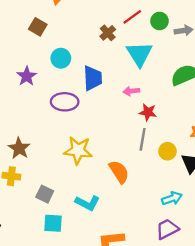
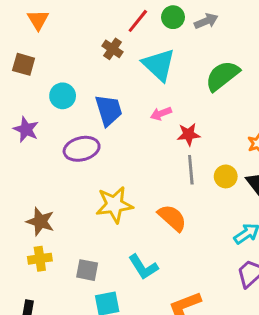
cyan L-shape: (88, 203) -> (143, 267), turned 45

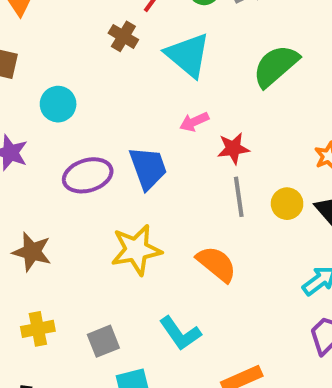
blue trapezoid: (109, 110) -> (148, 168), moved
brown star: (40, 222) -> (32, 252), moved
gray square: (87, 270) -> (103, 341), turned -30

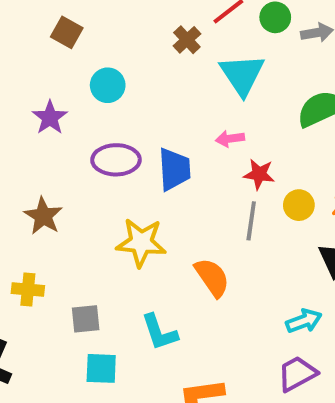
yellow circle: (287, 204) -> (299, 205), moved

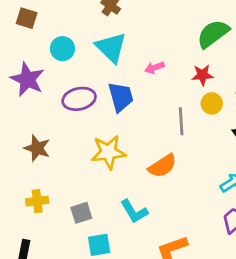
cyan triangle: (242, 75) -> (111, 48), moved
purple star: (50, 118) -> (27, 79), size x1.4
red star: (259, 174) -> (202, 75), moved
orange semicircle: (212, 277) -> (162, 166), turned 104

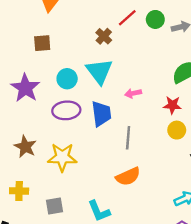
brown square: (27, 18) -> (42, 43), moved, turned -30
cyan circle: (62, 49) -> (67, 79), moved
gray line: (181, 121) -> (128, 138), moved
yellow star: (108, 152) -> (62, 157), moved

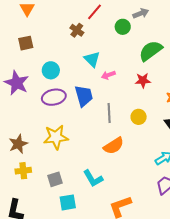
green circle: (155, 19) -> (123, 27), moved
cyan triangle: (99, 71) -> (92, 59), moved, size x0.7
yellow circle: (177, 130) -> (139, 117), moved
brown star: (25, 147) -> (18, 144), moved, turned 30

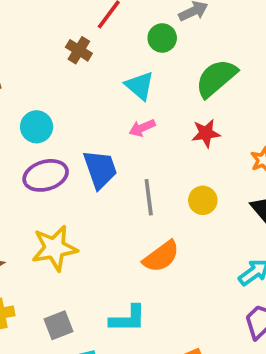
cyan triangle: (92, 59) -> (140, 86), moved
cyan L-shape: (93, 178) -> (128, 319), turned -55

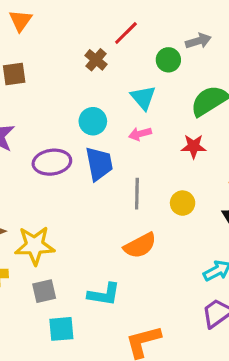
cyan circle: (37, 127) -> (93, 121), moved
yellow star: (54, 248) -> (35, 246), moved

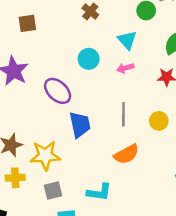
purple ellipse: (52, 162) -> (58, 91), turned 52
blue trapezoid: (99, 164) -> (80, 125), moved

